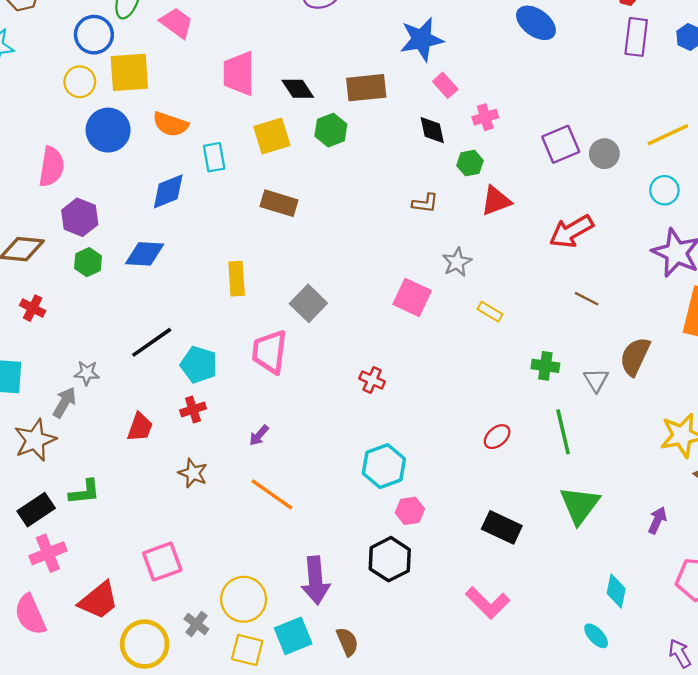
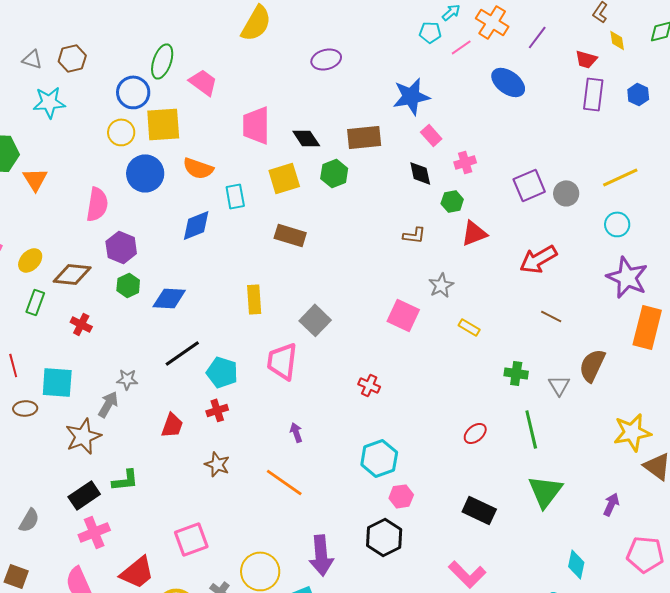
blue diamond: (145, 254) -> (169, 298), moved
purple arrow: (259, 435) -> (296, 432), moved, turned 120

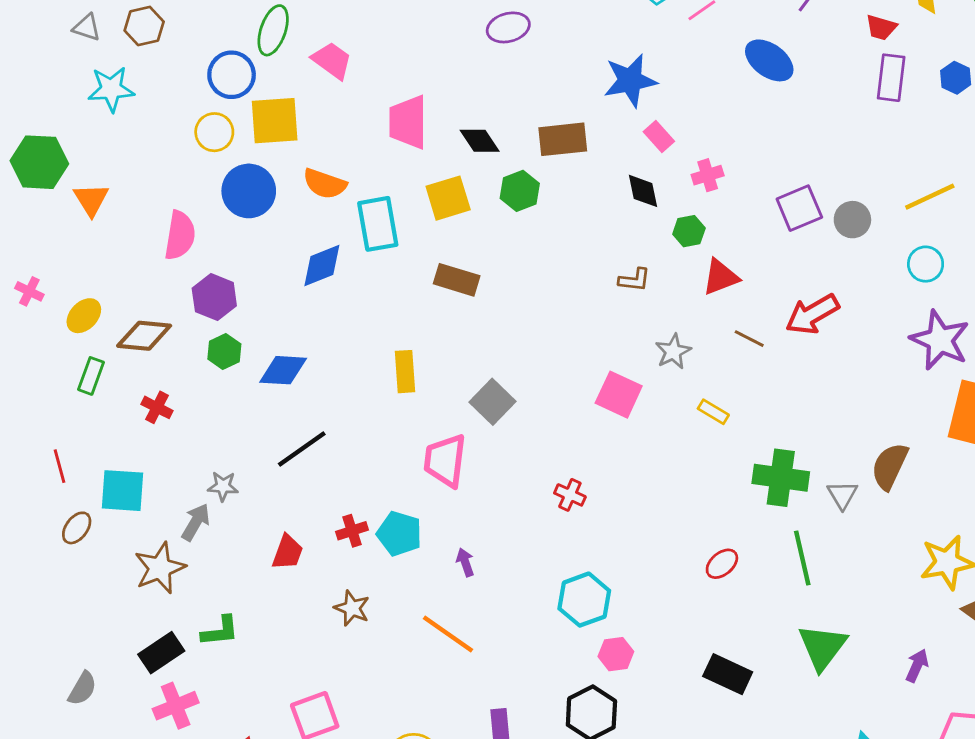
cyan rectangle: (235, 196) -> (378, 224), size x1.5
brown line: (551, 316) -> (749, 339), moved
cyan pentagon: (222, 372) -> (399, 534), moved
green cross: (516, 373) -> (781, 478), size x1.6
brown ellipse: (25, 408) -> (77, 528), turned -50

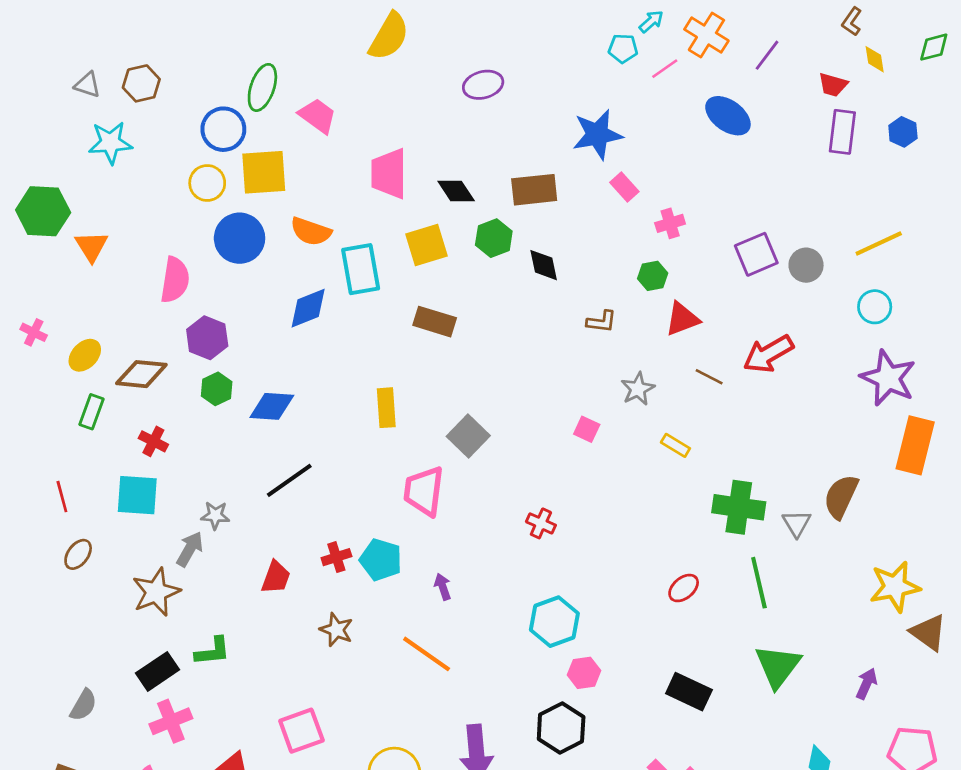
black diamond: (643, 191) -> (544, 265), moved
pink square: (619, 395) -> (587, 429), size x0.6
cyan square: (123, 491) -> (137, 495), moved

